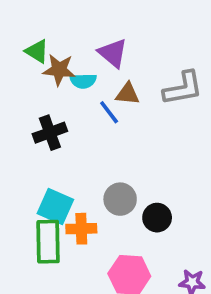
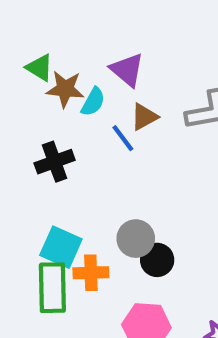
cyan semicircle: (83, 81) -> (93, 102), turned -60
brown triangle: (128, 94) -> (144, 117), turned -35
black circle: (157, 218) -> (157, 260), moved

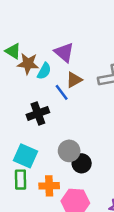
black cross: (55, 162) -> (38, 113), moved
orange cross: (91, 273) -> (49, 186), moved
green rectangle: (52, 288) -> (20, 180), size x0.7

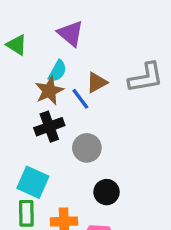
purple triangle: (64, 52) -> (71, 33), moved
brown star: (28, 64) -> (49, 91), moved, turned -30
gray circle: (69, 151) -> (87, 148), moved

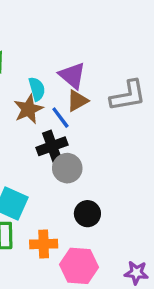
purple triangle: (71, 33) -> (72, 75), moved
cyan semicircle: (57, 71) -> (37, 89), turned -45
black cross: (49, 127) -> (52, 146), moved

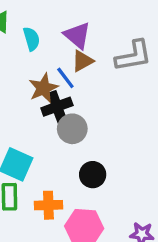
cyan semicircle: (37, 89) -> (32, 39), moved
brown star: (28, 109) -> (43, 88), moved

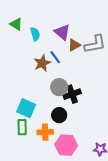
brown triangle: (82, 61) -> (74, 45), moved
black cross: (57, 107) -> (72, 94), moved
black circle: (93, 175) -> (59, 115), moved

